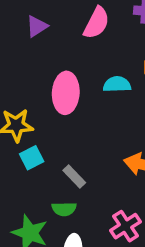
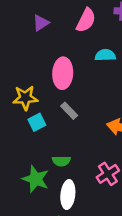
cyan semicircle: (117, 84) -> (105, 55), moved
gray rectangle: (74, 177) -> (69, 111), moved

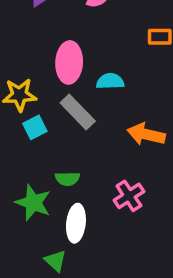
cyan semicircle: (105, 55) -> (110, 81), moved
gray rectangle: (69, 111) -> (78, 112), size x1.5

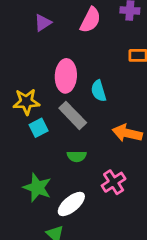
cyan semicircle: (110, 81) -> (99, 91), turned -105
green semicircle: (67, 179) -> (77, 156), moved
white ellipse: (76, 223) -> (71, 204), turned 44

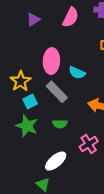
cyan semicircle: (99, 91) -> (77, 73), turned -49
yellow star: (26, 102) -> (21, 81), turned -30
green star: (37, 188) -> (27, 126), moved

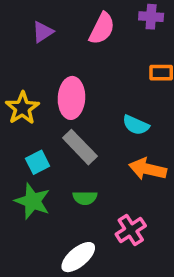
cyan semicircle: (77, 73) -> (136, 125), moved
yellow star: (21, 81) -> (22, 108), moved

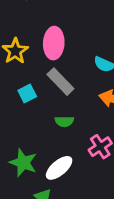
green star: (33, 201) -> (23, 163), moved

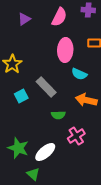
pink ellipse: (54, 43) -> (65, 50), moved
green semicircle: (64, 121) -> (58, 115), moved

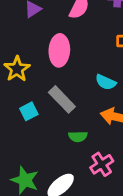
pink ellipse: (65, 50) -> (59, 50), moved

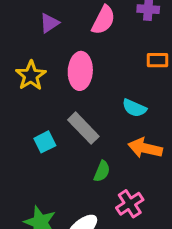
yellow star: (17, 69) -> (31, 76), moved
green semicircle: (78, 137) -> (102, 171), turned -66

